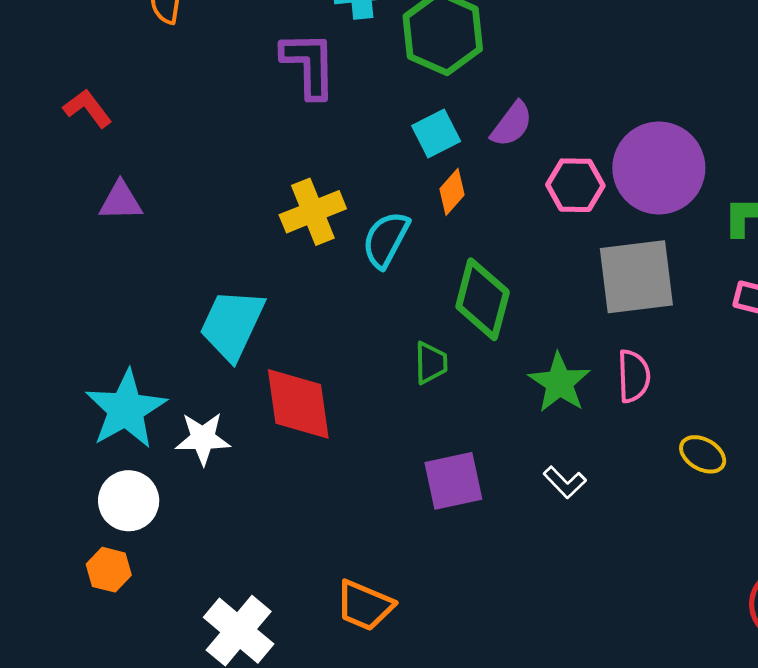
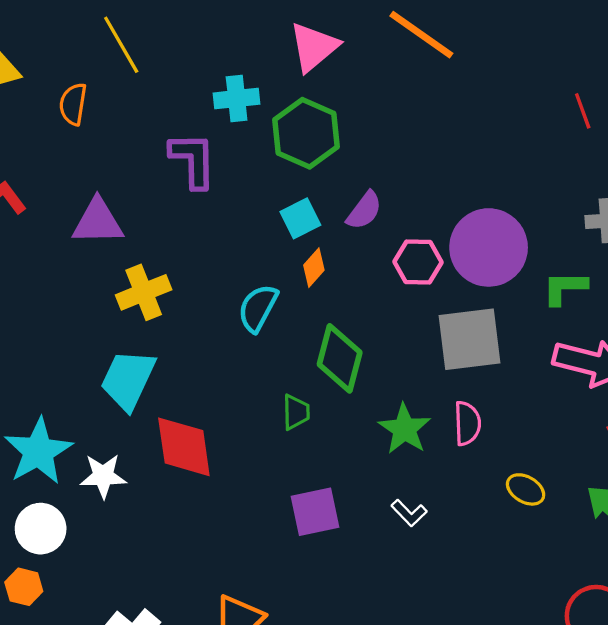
purple triangle: (121, 201) -> (98, 222), moved, size x1.4
yellow cross: (313, 212) -> (144, 292), moved

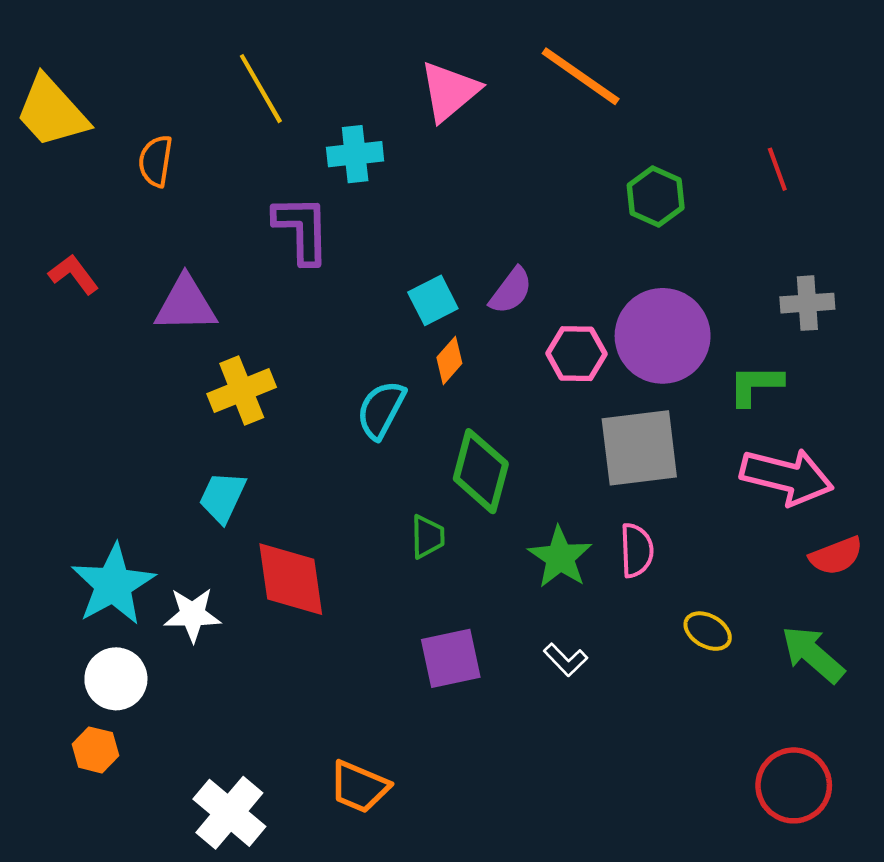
yellow line: (121, 45) -> (261, 89), moved
green hexagon: (306, 133) -> (656, 196), moved, size x0.7
cyan trapezoid: (128, 380) -> (223, 497), size x0.7

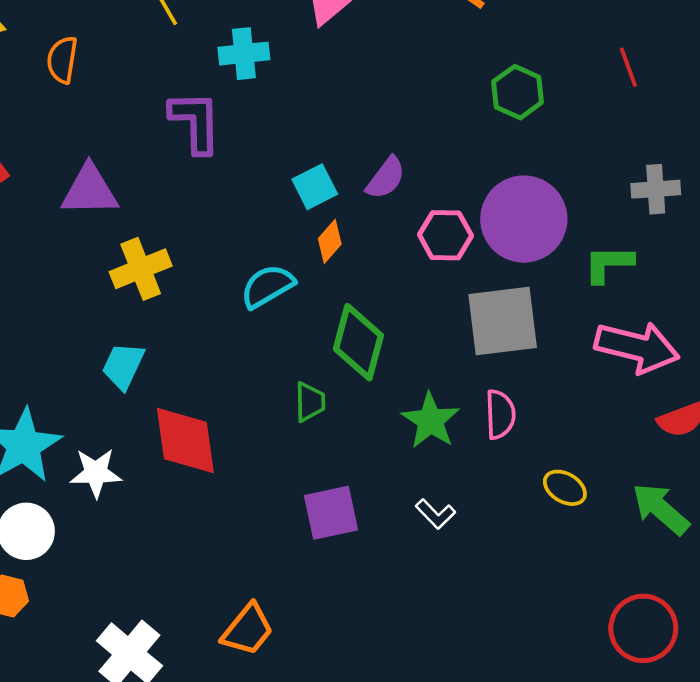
cyan semicircle: (381, 410) -> (268, 286), turned 32
orange trapezoid: (359, 787) -> (248, 630), turned -74

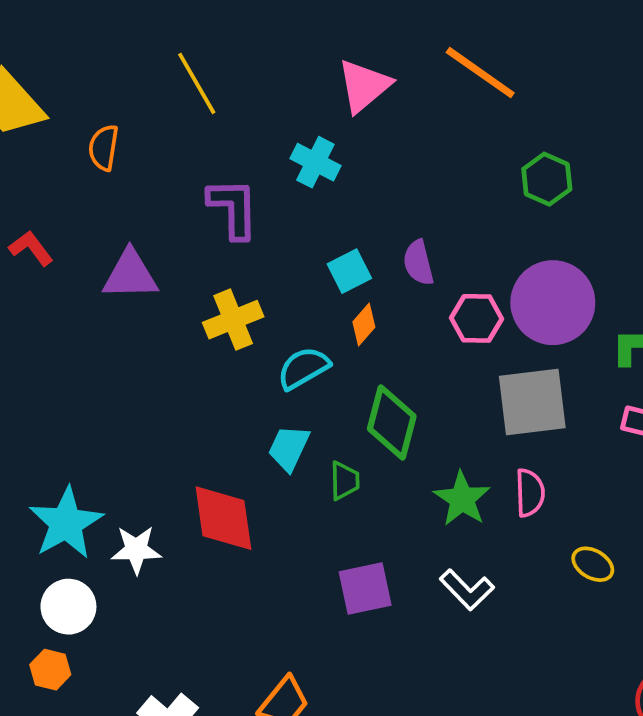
cyan cross: (244, 54) -> (315, 162), moved, turned 33
purple semicircle: (386, 178) -> (418, 263), turned 129
yellow cross: (141, 269) -> (233, 320), moved
cyan trapezoid: (123, 366) -> (289, 448), moved
white L-shape: (435, 514) -> (467, 590), size x1.4

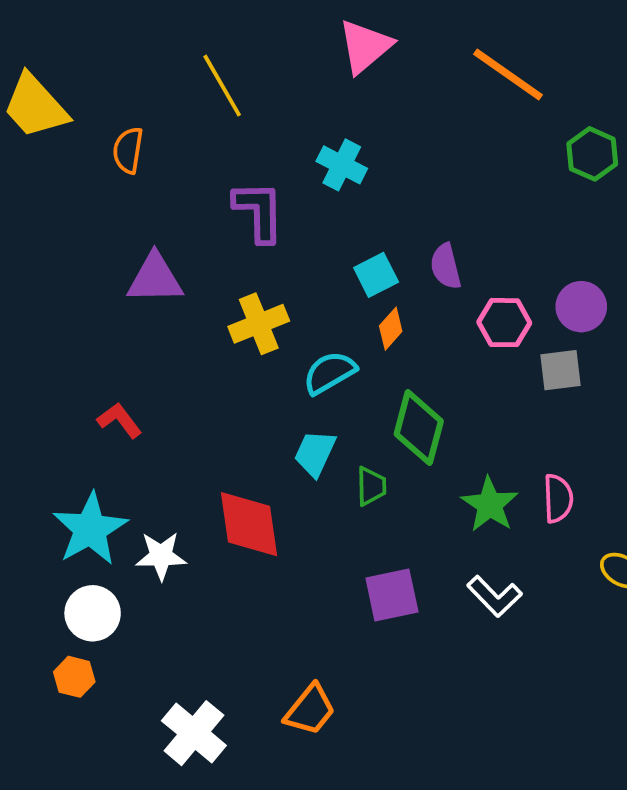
pink triangle: (364, 86) -> (365, 46), moved
green hexagon: (547, 179) -> (592, 154), moved
red L-shape: (31, 248) -> (119, 420), moved
purple circle: (553, 303) -> (581, 307), size x0.6
gray square: (532, 402) -> (560, 370), moved, size x0.6

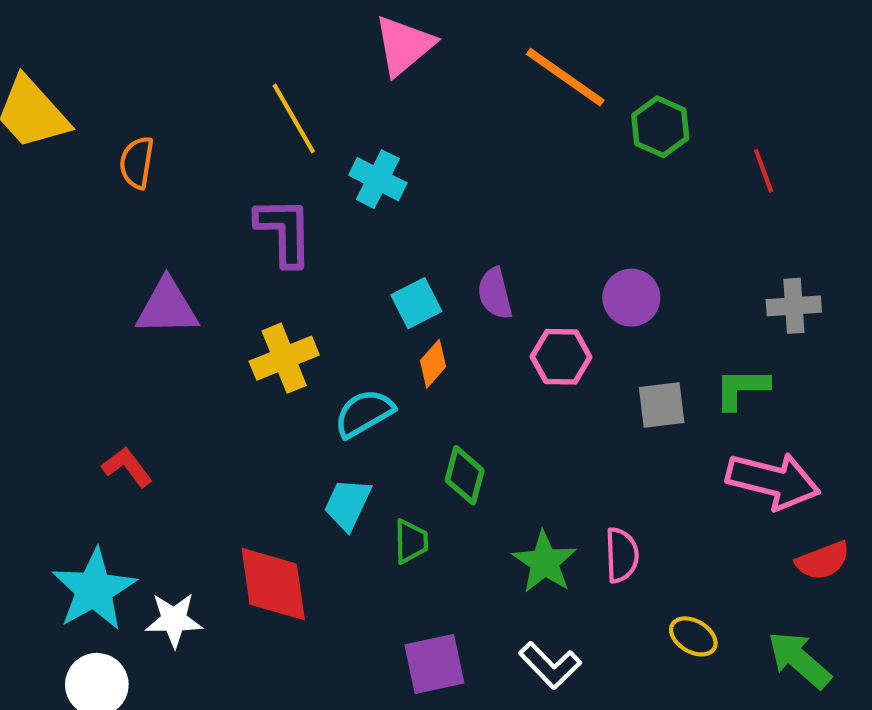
yellow line: (222, 86) -> (294, 118), moved
green hexagon: (592, 154) -> (660, 127), moved
purple circle: (581, 307) -> (631, 298), moved
gray square: (560, 370) -> (662, 405), moved
green diamond: (419, 428) -> (465, 475), size x0.7

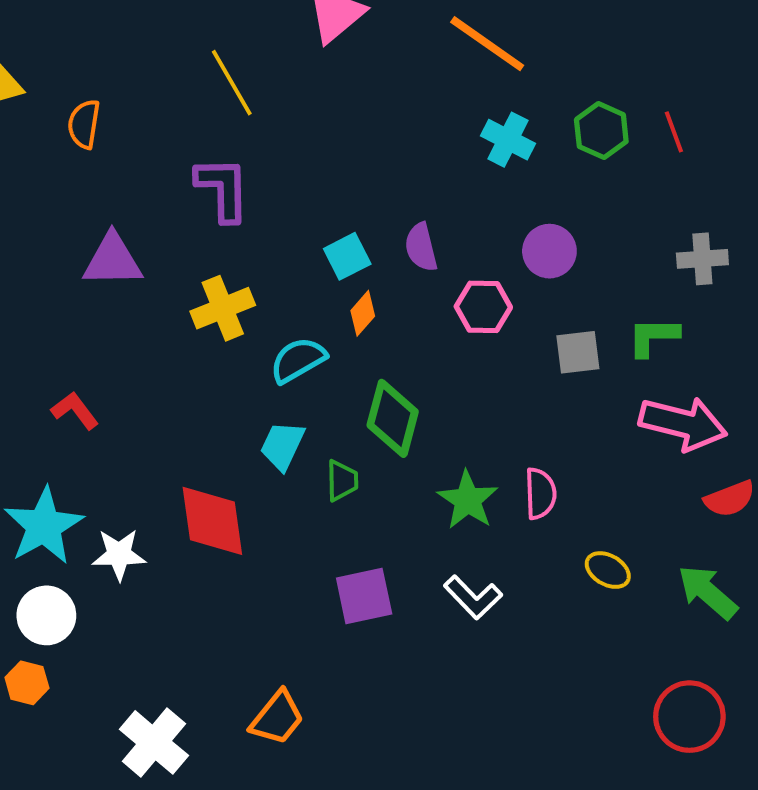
green hexagon: (660, 127) -> (601, 131), moved
cyan cross: (378, 179) -> (508, 140), moved
green diamond: (465, 475) -> (393, 418), size x1.4

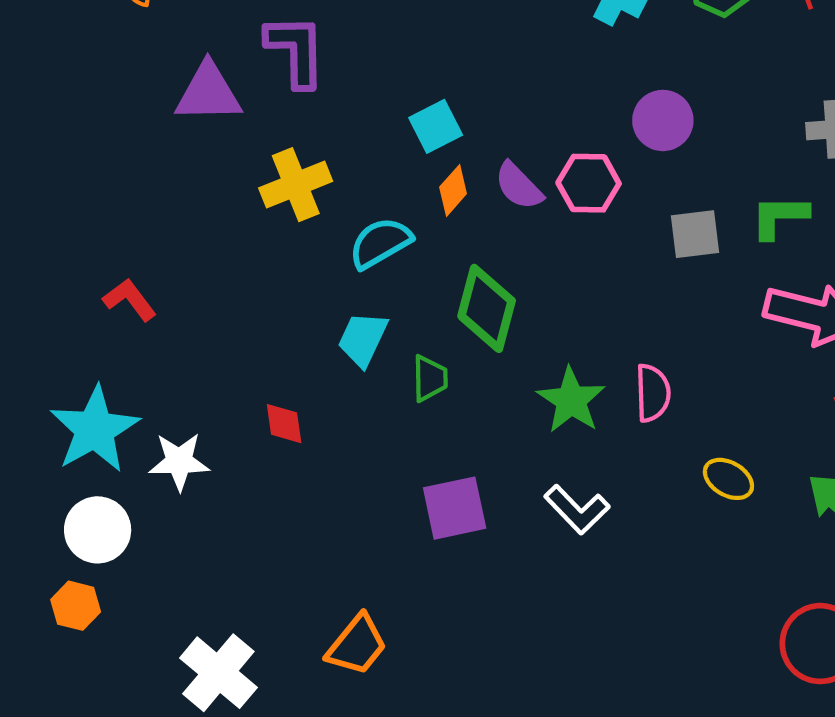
purple semicircle: (421, 247) -> (519, 186), moved, turned -30
purple triangle: (113, 260) -> (208, 93), moved
red diamond: (212, 521) -> (284, 424), size x0.5

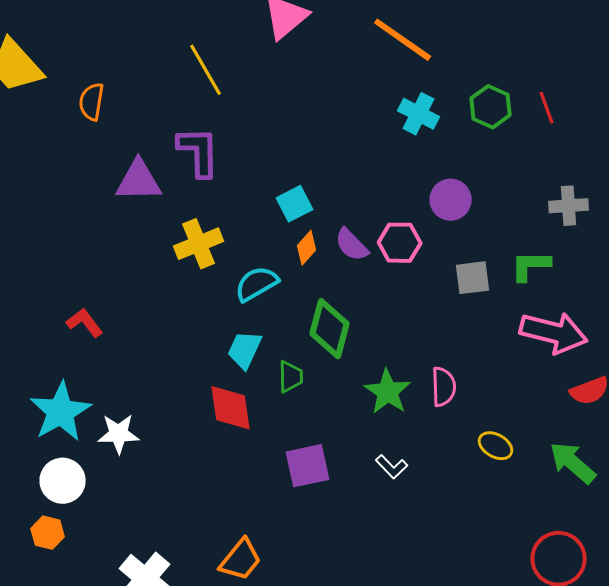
red diamond: (284, 424) -> (231, 408), moved, size x1.6
white L-shape: (577, 510) -> (392, 467), size x0.7

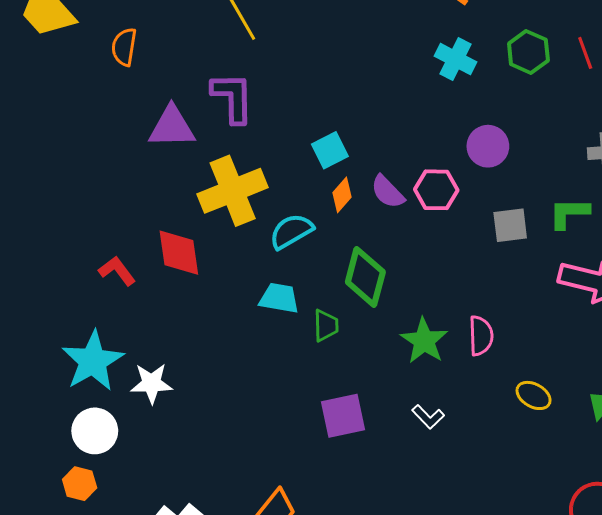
yellow cross: (199, 244) -> (233, 191), size x1.4
cyan trapezoid: (245, 350) -> (279, 298), turned 75
red diamond: (231, 408) -> (179, 253), moved

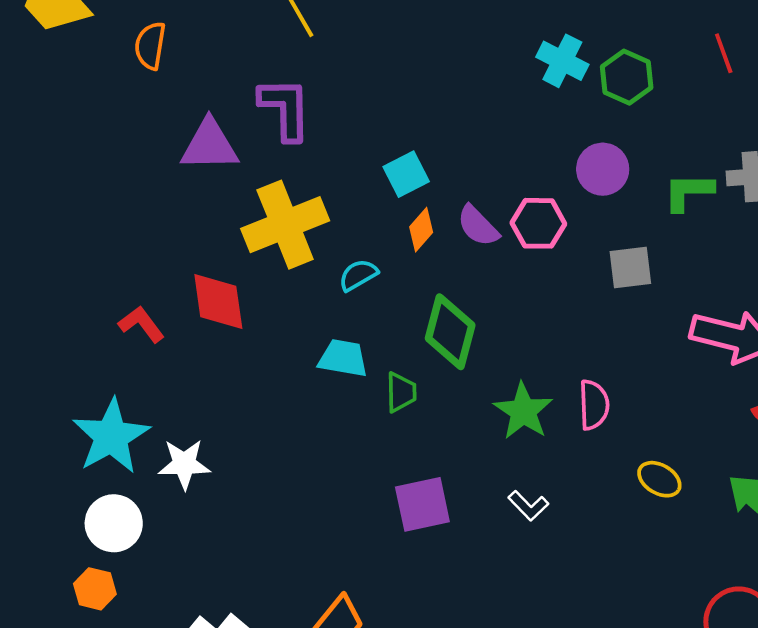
green hexagon: (528, 52) -> (627, 77), moved
green L-shape: (569, 213) -> (688, 192), moved
cyan semicircle: (291, 231) -> (358, 275), size x0.7

